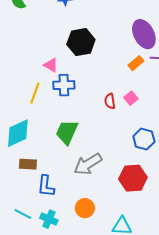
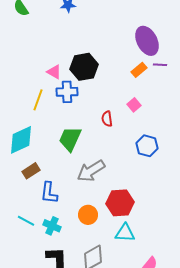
black hexagon: (81, 42) -> (84, 67), moved
red semicircle: (110, 101) -> (107, 119), moved
brown rectangle: (28, 164) -> (31, 171), turned -36
red hexagon: (133, 178) -> (120, 203), moved

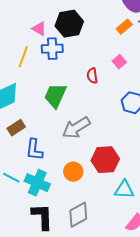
cyan cross: (52, 226) -> (37, 183), size x1.4
cyan triangle: (125, 233) -> (124, 190), moved

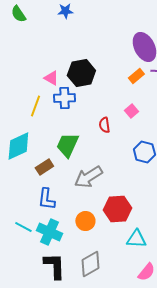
brown rectangle: (16, 128) -> (44, 167), moved

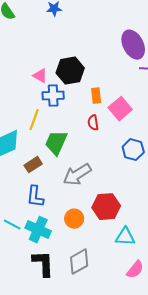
orange rectangle: (136, 76) -> (96, 96), moved, turned -56
yellow line: (35, 106) -> (34, 120), moved
pink square: (131, 111) -> (120, 109), size x1.6

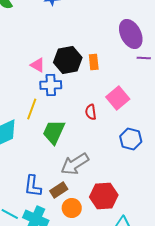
orange rectangle: (96, 96) -> (94, 62), moved
brown rectangle: (33, 165) -> (59, 190), moved

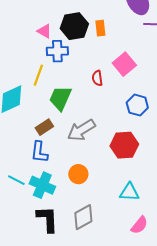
brown rectangle: (59, 190) -> (44, 127), moved
red hexagon: (104, 196) -> (124, 145), moved

